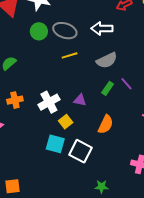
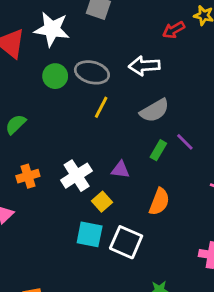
yellow line: (70, 55) -> (101, 107), turned -42

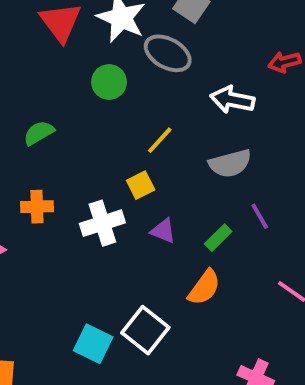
gray ellipse: (92, 72) -> (168, 53), moved
green rectangle: (158, 150) -> (218, 238), moved
yellow square: (102, 202) -> (141, 185), moved
cyan square: (90, 234) -> (93, 344), moved

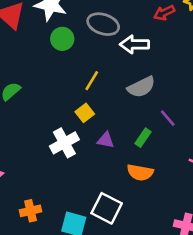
gray ellipse: (168, 53) -> (103, 24), moved
green circle: (109, 82) -> (62, 39), moved
orange cross: (37, 207) -> (31, 211), moved
orange semicircle: (204, 287) -> (140, 172), turned 75

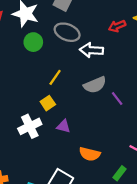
purple line: (168, 118) -> (117, 99), moved
green rectangle: (143, 138) -> (119, 173), moved

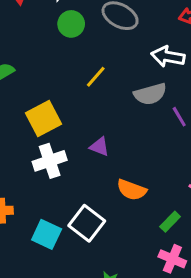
white arrow: (91, 50) -> (168, 57), moved
yellow square: (48, 103) -> (43, 118), moved, size x1.6
white cross: (30, 126) -> (50, 161), moved

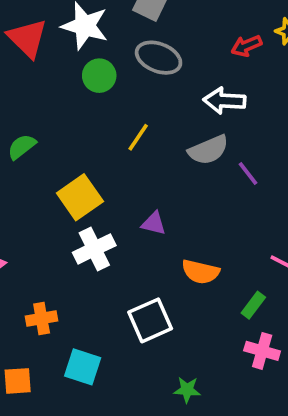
white square: (87, 223) -> (150, 320), turned 36
cyan square: (47, 234) -> (83, 367), moved

